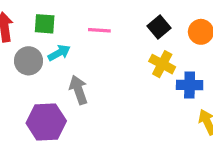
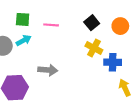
green square: (45, 24) -> (23, 19), moved
gray arrow: (78, 90) -> (48, 70), moved, turned 114

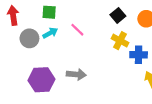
pink line: (51, 25) -> (77, 30), moved, turned 40
gray arrow: (48, 70) -> (76, 74), moved

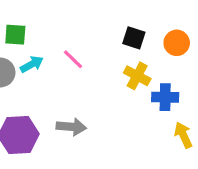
green square: (49, 12) -> (15, 35), moved
black square: (118, 15) -> (134, 38), turned -32

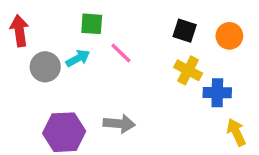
green square: (15, 35) -> (92, 24), moved

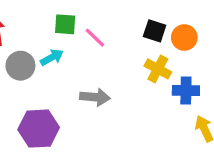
orange circle: (229, 36) -> (184, 38), moved
pink line: (121, 53) -> (95, 38), moved
gray arrow: (119, 124) -> (95, 97), moved

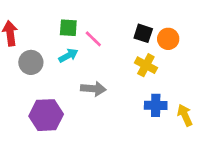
cyan arrow: (52, 57) -> (68, 55), moved
blue cross: (186, 90) -> (156, 105), moved

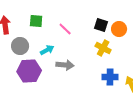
green square: (68, 28) -> (36, 21), moved
cyan arrow: (68, 55) -> (47, 50), moved
purple hexagon: (46, 115) -> (29, 71), moved

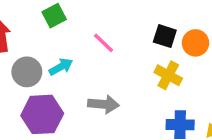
green square: (36, 21) -> (54, 16), moved, turned -32
cyan arrow: (47, 50) -> (61, 67), moved

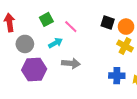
green square: (54, 16) -> (46, 19), moved
cyan arrow: (61, 67) -> (56, 43), moved
yellow cross: (168, 75) -> (125, 46), moved

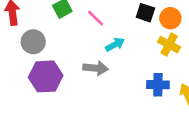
cyan arrow: (56, 43) -> (115, 45), moved

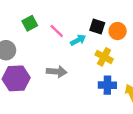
cyan arrow: (115, 45) -> (78, 40), moved
yellow cross: (169, 45) -> (104, 57), moved

